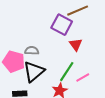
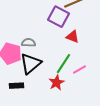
red triangle: (76, 45) -> (73, 37), turned -32

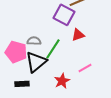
red triangle: (73, 37) -> (78, 35), turned -40
green line: (64, 64) -> (53, 49), moved

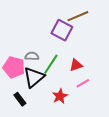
red triangle: (78, 35) -> (76, 65), moved
black rectangle: (22, 84) -> (20, 99), turned 56

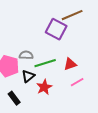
green line: (51, 64) -> (45, 63), turned 40
black triangle: (34, 77) -> (28, 76), size x0.6
red star: (60, 96) -> (44, 87), moved

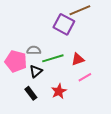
red star: (44, 87) -> (59, 91), moved
black rectangle: (14, 98) -> (31, 93), moved

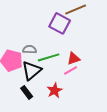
black triangle: (36, 71) -> (32, 70), size x1.5
pink line: (85, 77) -> (71, 70), moved

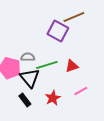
black triangle: (32, 70) -> (30, 78), turned -30
pink line: (71, 70) -> (81, 91), moved

